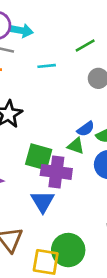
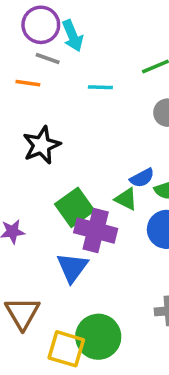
cyan arrow: (21, 30) -> (73, 36), turned 50
green square: (39, 157) -> (75, 207), turned 32

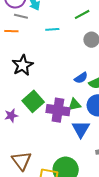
green triangle: (126, 199) -> (75, 105), moved, turned -32
green square: (75, 207) -> (33, 101), moved
blue triangle: (72, 267) -> (81, 129), moved

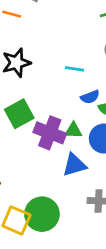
cyan line: (52, 29) -> (75, 69), moved
blue triangle: (81, 129) -> (74, 165), turned 30

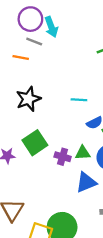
purple cross: (50, 133) -> (63, 157), size x0.6

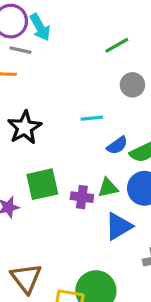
green square: (35, 143) -> (42, 184), turned 30

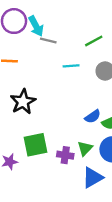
gray line: (20, 50) -> (48, 41), moved
cyan line: (92, 118) -> (71, 66), moved
green triangle: (108, 188) -> (85, 148), turned -35

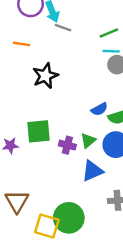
cyan line: (71, 66) -> (111, 51), moved
black star: (23, 102) -> (45, 76), moved

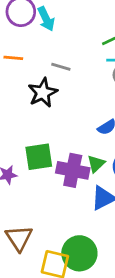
gray line: (63, 28) -> (61, 67), moved
purple cross: (67, 145) -> (73, 170), size x1.6

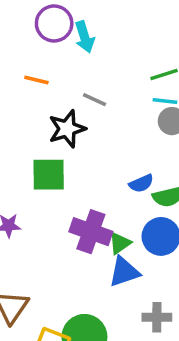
green square: (39, 157) -> (49, 175), moved
green triangle: (96, 164) -> (120, 243), moved

